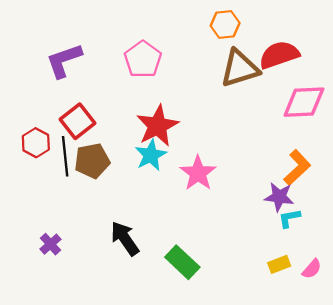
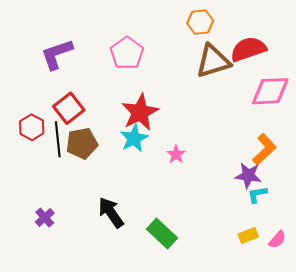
pink star: (198, 173) -> (176, 154), size x0.6

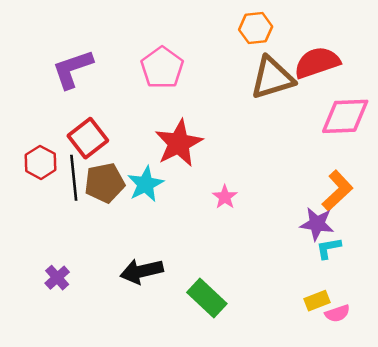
cyan star: (134, 138) -> (145, 184), moved
black arrow: (111, 213) -> (142, 271), turned -68
pink semicircle: (277, 240) -> (337, 313), moved, turned 30

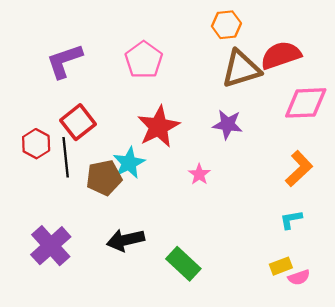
brown pentagon: (105, 183) -> (104, 178), moved
purple star: (317, 224) -> (228, 124), moved
purple cross: (57, 278) -> (51, 246), size x1.8

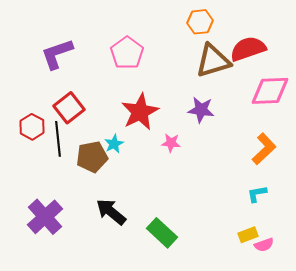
cyan star: (129, 163) -> (114, 144), size x0.7
pink star: (199, 174) -> (171, 143), moved, turned -30
black arrow: (126, 240) -> (111, 212), turned 52

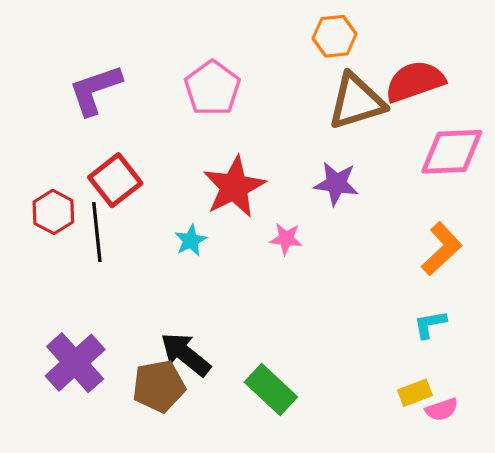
brown pentagon: (92, 157) -> (159, 386), moved

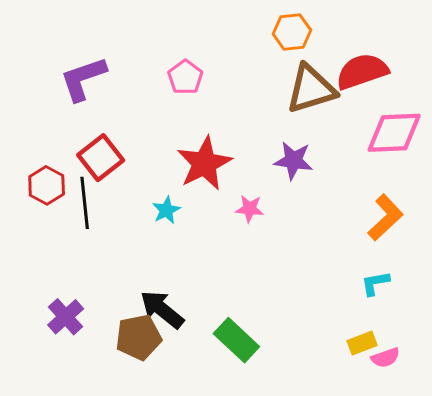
pink pentagon: (212, 88) -> (185, 77), size x0.7
purple cross: (75, 363) -> (66, 317), size x0.7

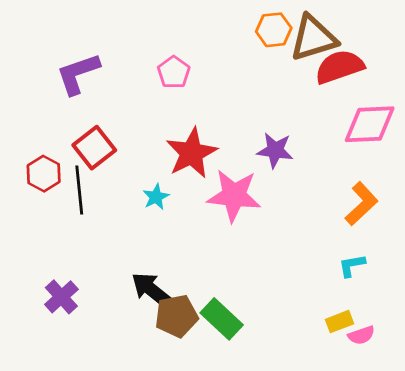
brown triangle: (311, 89) -> (313, 38), moved
pink star: (250, 209) -> (234, 196), size x2.0
brown pentagon: (139, 337) -> (176, 316), moved

